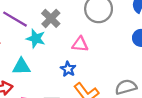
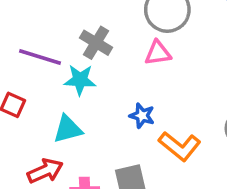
pink triangle: (80, 44) -> (158, 53), moved

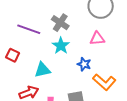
pink triangle: (158, 53) -> (97, 39), moved
cyan star: (80, 80) -> (61, 46), moved, turned 30

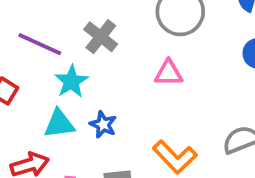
cyan star: (61, 46) -> (71, 81), moved
blue star: (84, 64) -> (103, 125), moved

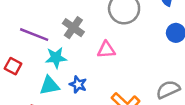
pink triangle: (169, 73) -> (106, 50), moved
cyan star: (71, 81) -> (56, 58), turned 30

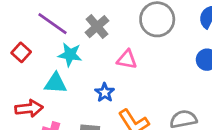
blue star: (78, 84) -> (105, 92), moved

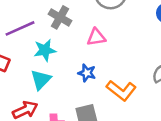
purple line: (52, 24) -> (20, 28), turned -40
cyan triangle: (56, 83) -> (41, 80), turned -30

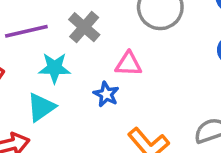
blue star: (87, 73) -> (106, 94), moved

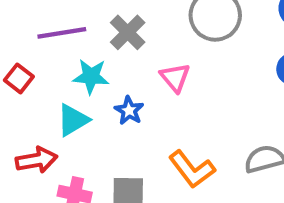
pink triangle: (128, 64) -> (175, 77), turned 44
blue star: (106, 94) -> (129, 110), moved

